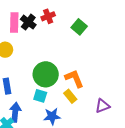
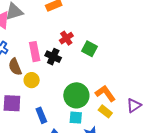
black cross: (28, 22) -> (53, 57), moved
green square: (79, 27) -> (90, 49), moved
purple triangle: (102, 106) -> (134, 105), moved

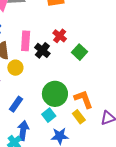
red cross: (66, 38) -> (60, 36), turned -32
blue rectangle: (41, 115) -> (16, 104), turned 42
cyan square: (76, 118) -> (49, 115), turned 32

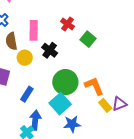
black cross: (42, 50) -> (50, 50), moved
cyan square: (49, 115) -> (60, 104), size x1.5
yellow rectangle: (79, 117) -> (105, 105), moved

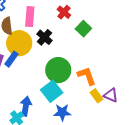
yellow circle: (25, 58) -> (19, 43), size x1.6
blue rectangle: (27, 94) -> (11, 59), moved
purple triangle: (119, 104) -> (111, 95), turned 42

